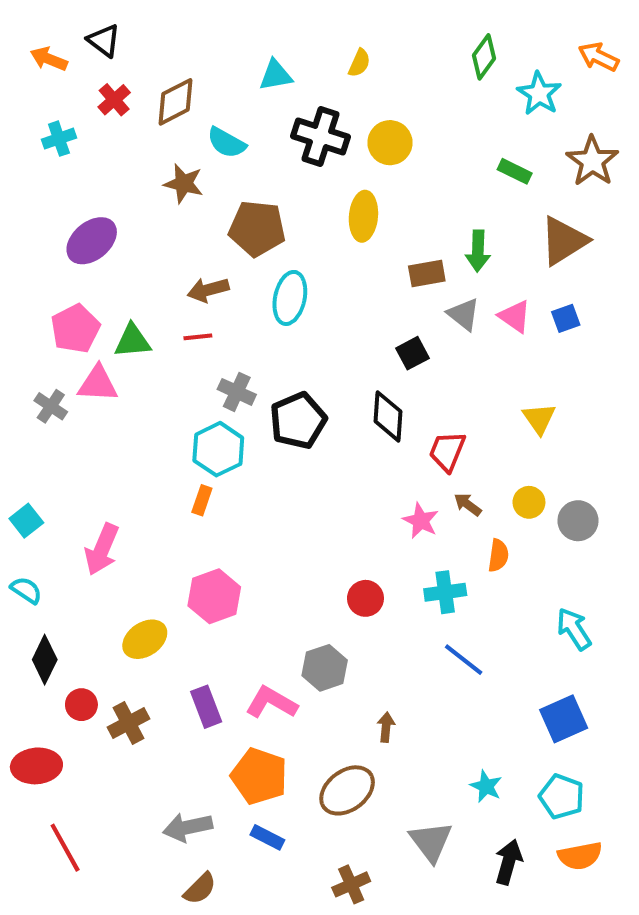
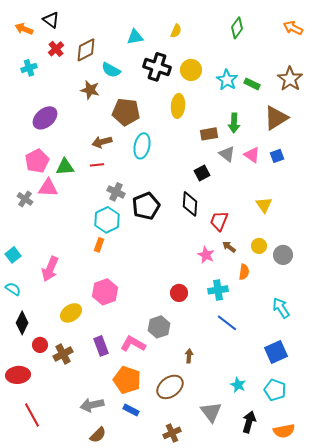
cyan star: (539, 94) -> (227, 80), moved
orange semicircle: (580, 856) -> (284, 431), moved

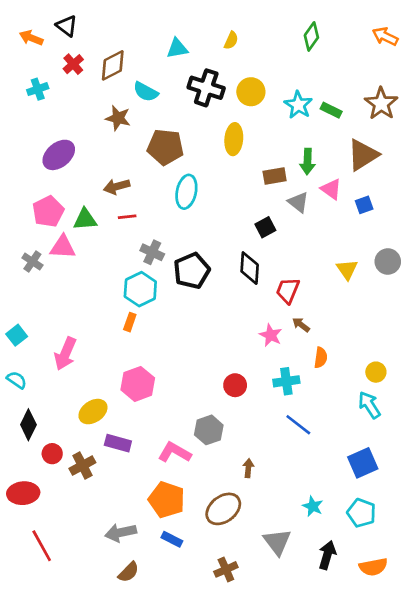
brown arrow: (102, 142) -> (117, 186), moved
pink triangle: (252, 155) -> (331, 189), moved
yellow circle: (259, 246) -> (376, 372), moved
gray circle: (283, 255) -> (388, 262), moved
purple rectangle: (101, 346) -> (118, 443), moved, turned -54

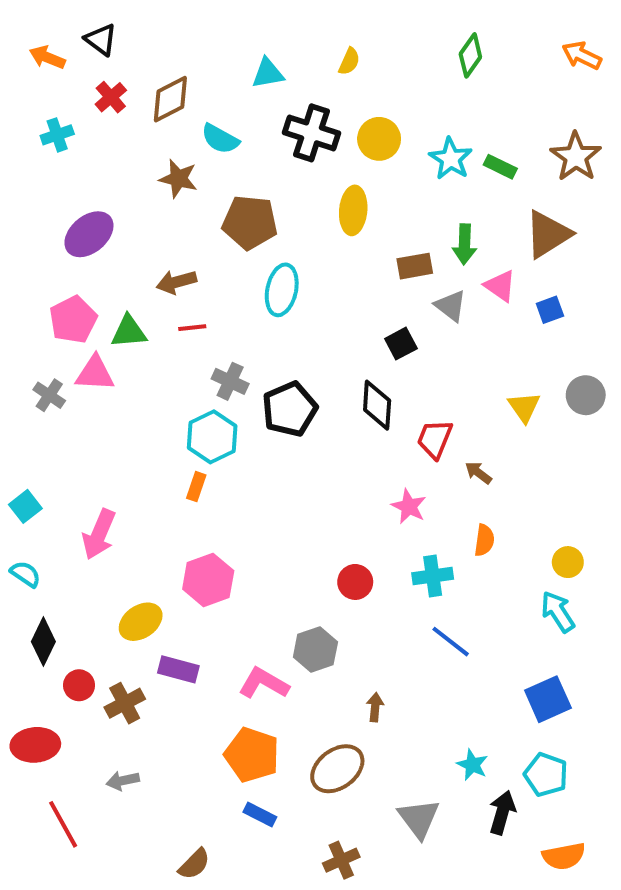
brown arrow: (301, 325) -> (478, 473), moved
gray arrow: (121, 533) -> (123, 781), moved, size x0.7
black arrow: (327, 555) -> (502, 812), moved

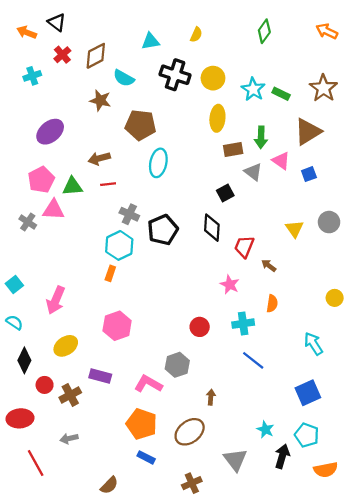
yellow ellipse: (353, 210) -> (217, 118), moved
yellow circle: (568, 562) -> (335, 298), moved
yellow ellipse: (141, 622) -> (66, 346), moved
orange semicircle: (564, 856) -> (326, 470), moved

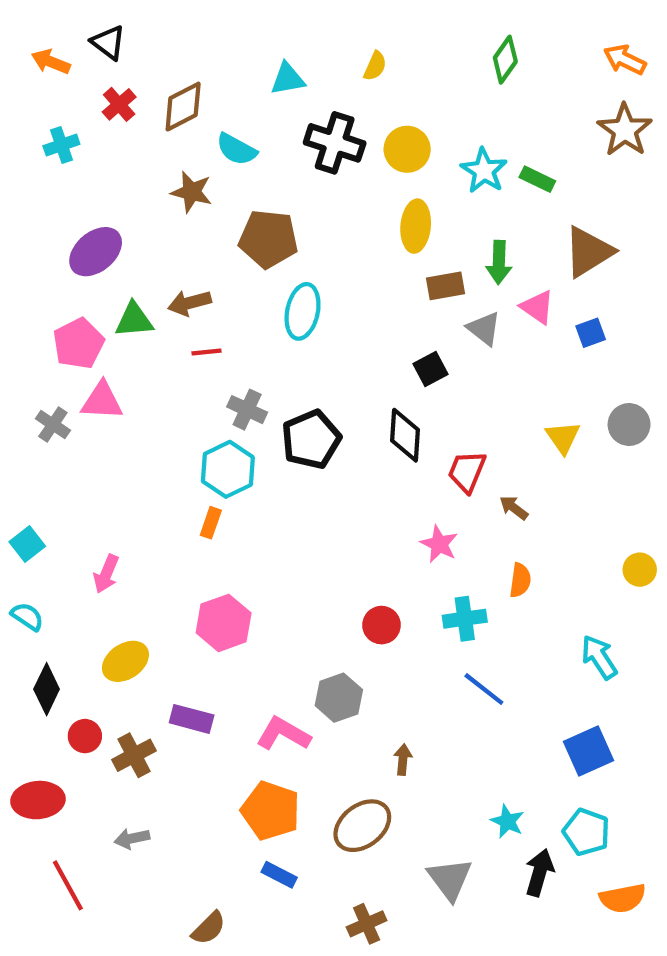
brown star: (323, 88) -> (625, 130), moved
green triangle: (72, 186) -> (134, 320), moved
pink arrow: (56, 300) -> (106, 574), size x0.7

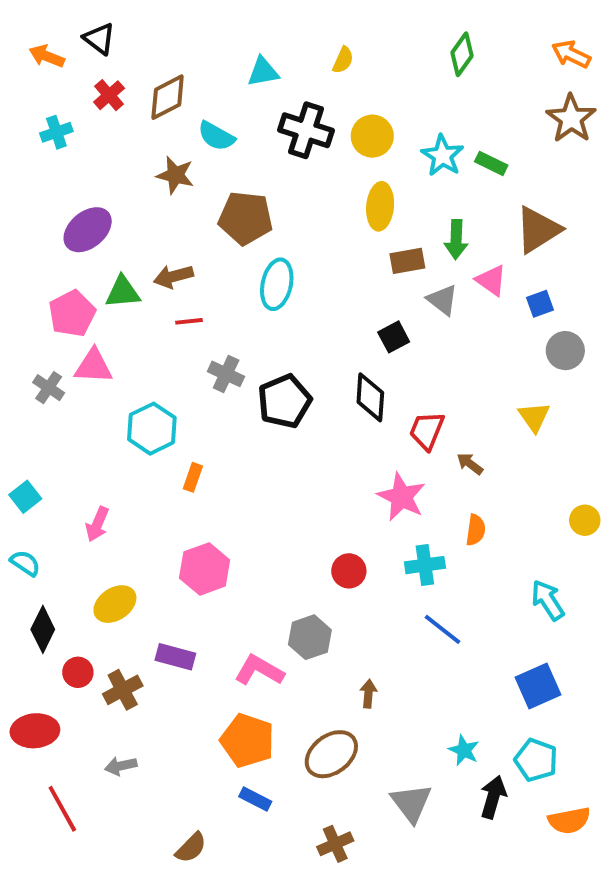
gray circle: (629, 425) -> (565, 351), moved
yellow triangle: (563, 437) -> (534, 417), moved
cyan hexagon: (228, 469) -> (152, 429), moved
pink star: (439, 544) -> (402, 497), size x1.4

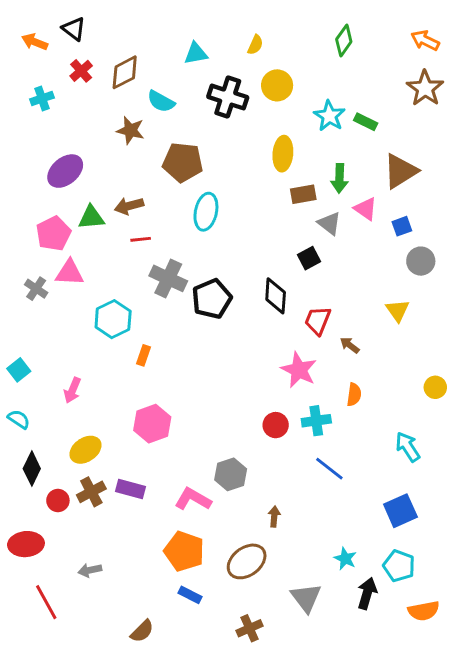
yellow circle: (372, 136) -> (277, 85), moved
black square: (394, 337) -> (309, 258), moved
gray cross: (226, 374) -> (168, 278), size x1.4
red circle: (349, 571) -> (276, 425), moved
brown cross: (123, 690) -> (91, 492), moved

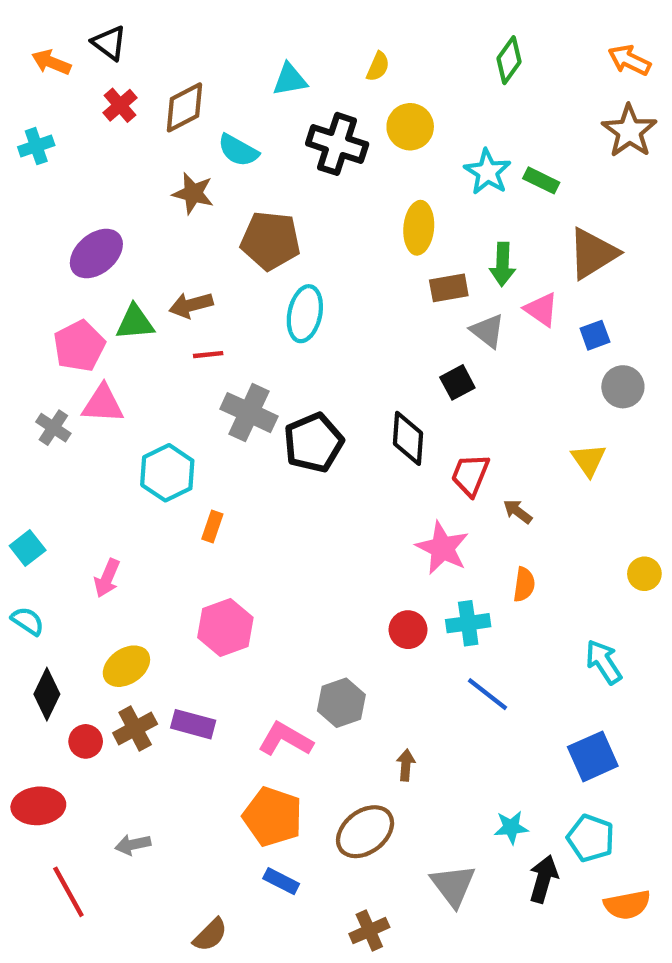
cyan cross: (42, 98) -> (36, 146), moved
cyan star: (345, 559) -> (511, 827), turned -30

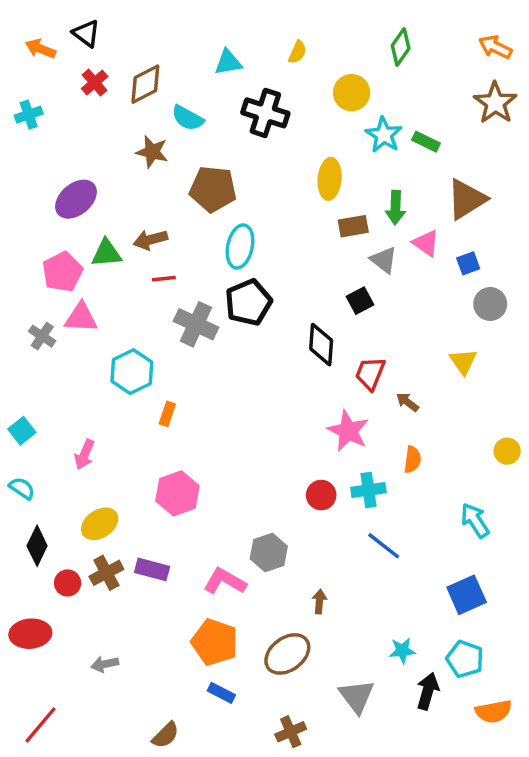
yellow circle: (410, 127) -> (352, 93), moved
black pentagon: (313, 443) -> (248, 302), moved
red line: (68, 892) -> (40, 725), moved, turned 69

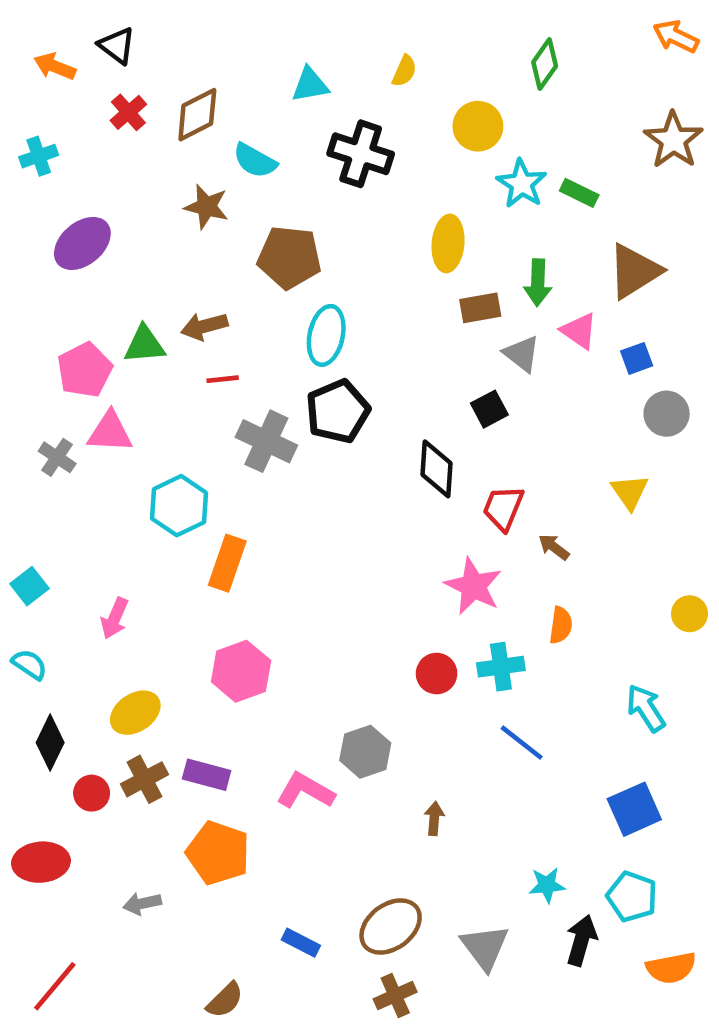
orange arrow: (495, 47) -> (676, 36), moved
purple ellipse: (76, 199) -> (82, 243), moved
orange rectangle: (167, 414) -> (227, 563), size x1.6
orange pentagon: (215, 642) -> (218, 853), moved
brown ellipse: (287, 654) -> (391, 927), moved

